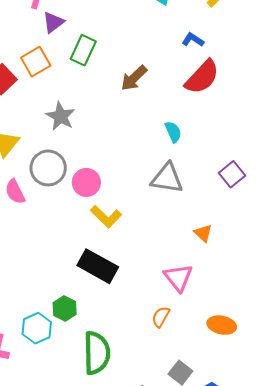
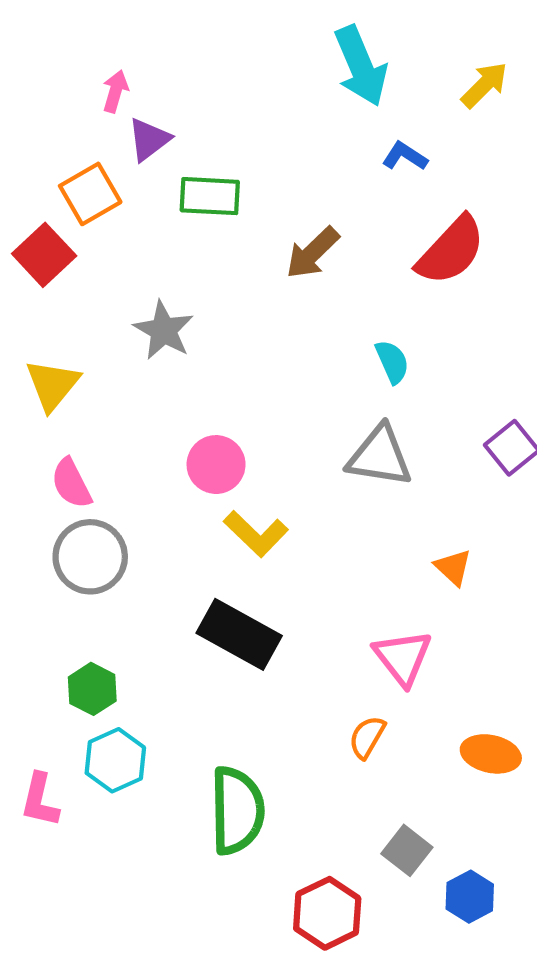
blue L-shape: (193, 40) -> (405, 156), moved
green rectangle: (83, 50) -> (210, 196), turned 68
orange square: (36, 62) -> (90, 194), moved
gray circle: (48, 168) -> (90, 557), moved
green hexagon: (65, 309) -> (92, 689), moved

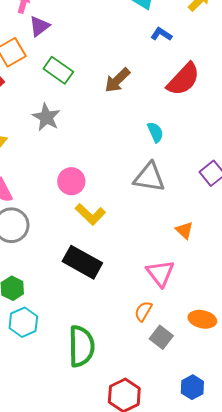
green rectangle: (210, 196) -> (58, 70), moved, turned 32
gray square: (407, 850) -> (161, 337), moved

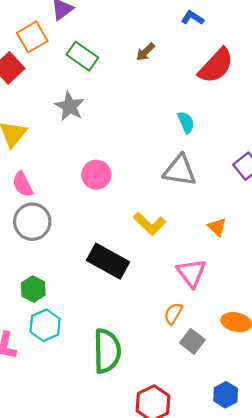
brown arrow: (117, 80) -> (145, 52), moved, size x0.7
yellow L-shape: (90, 214) -> (150, 224), moved

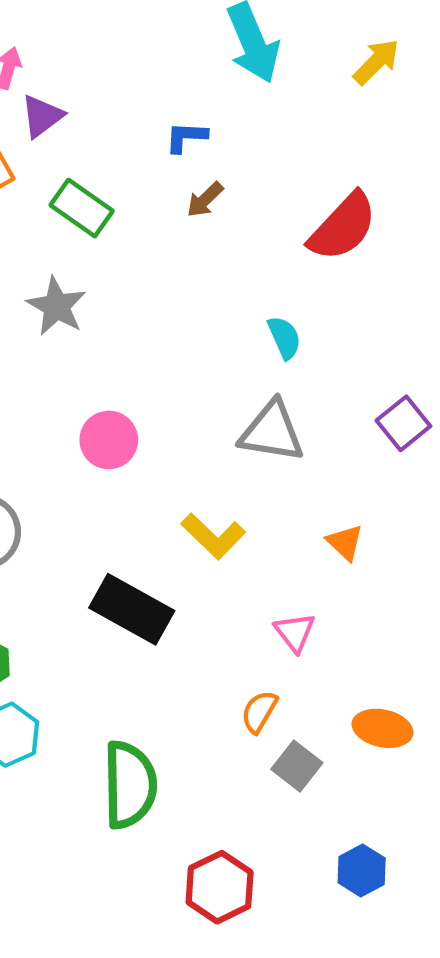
blue L-shape: (192, 18) -> (186, 137), moved, turned -30
pink triangle: (191, 273) -> (295, 632), size x0.7

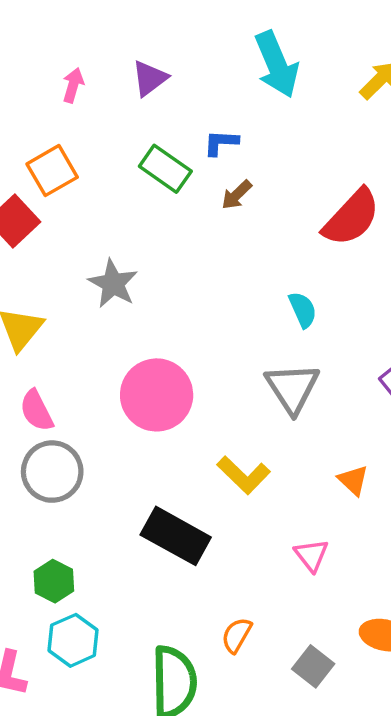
purple triangle: (42, 116) -> (150, 78), moved
green rectangle: (82, 208) -> (165, 169), moved
gray triangle: (272, 432) -> (292, 388), turned 48
pink circle: (109, 440) -> (157, 395), size x1.5
orange semicircle: (259, 712) -> (237, 635), moved

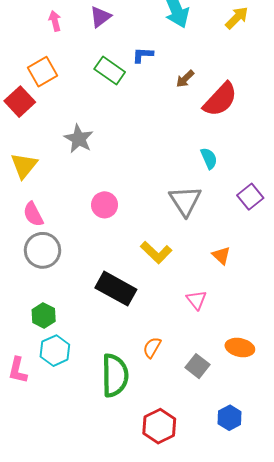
pink arrow: (73, 85) -> (55, 21), turned -30
brown arrow: (237, 195) -> (185, 79), moved
cyan semicircle: (303, 310) -> (209, 158), moved
pink circle: (157, 395) -> (105, 205), size x0.6

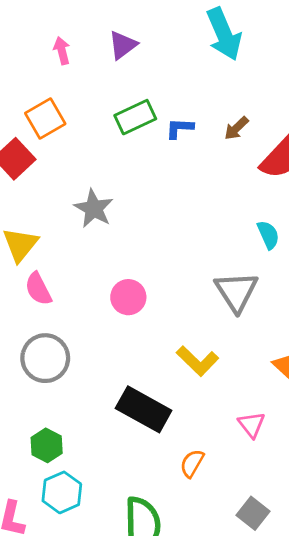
blue L-shape: (143, 55) -> (180, 128), moved
green rectangle: (110, 71) -> (135, 117), turned -60
pink semicircle: (33, 214) -> (38, 289), moved
orange semicircle: (152, 348) -> (192, 463), moved

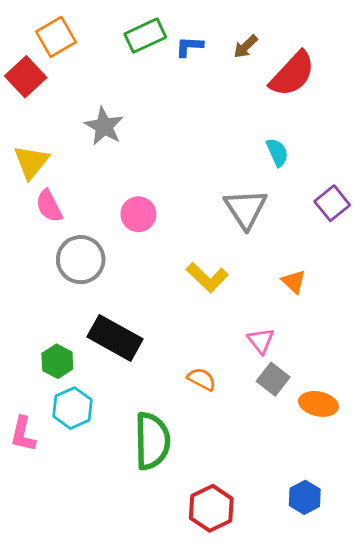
gray circle: (45, 358) -> (81, 260), moved
black rectangle: (144, 409) -> (115, 338), moved
orange semicircle: (192, 463) -> (202, 379), turned 88
gray square: (253, 513) -> (273, 379), moved

